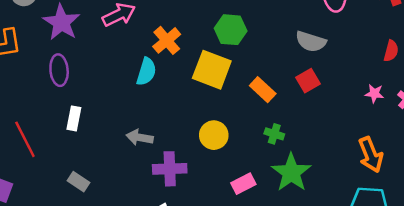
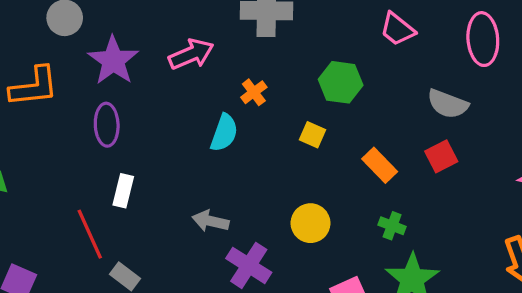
orange cross: (167, 40) -> (254, 92), size x0.7
yellow square: (212, 70) -> (312, 135), size x0.5
red line: (25, 139) -> (90, 234), moved
purple cross: (170, 169) -> (249, 265), turned 32

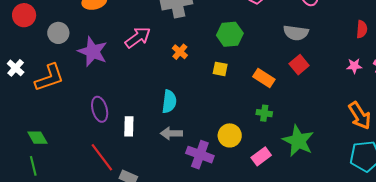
purple ellipse: (107, 125) -> (100, 109), moved
cyan semicircle: (224, 133) -> (169, 102), moved
white rectangle: (123, 191) -> (129, 126), moved
yellow circle: (310, 223) -> (230, 135), moved
green cross: (392, 226) -> (264, 113), moved

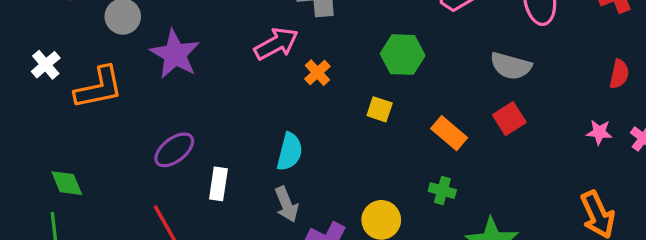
pink arrow: (138, 37) -> (276, 44), moved
purple ellipse: (100, 109) -> (174, 150), turned 60
gray arrow: (171, 133) -> (286, 204), turned -120

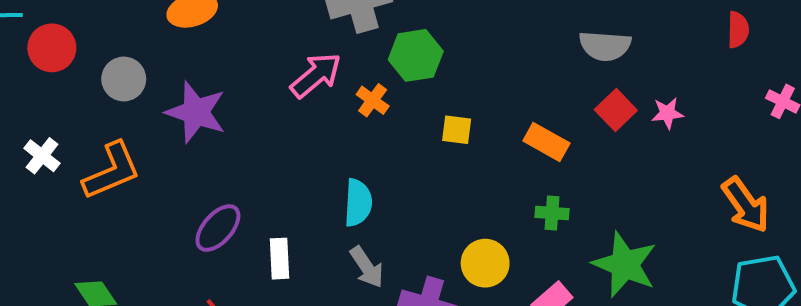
green hexagon: (403, 55) -> (416, 55), moved
pink star: (599, 132) -> (667, 113), moved

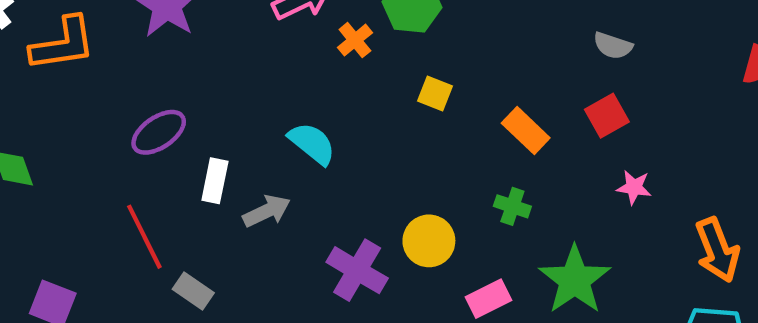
gray semicircle: (605, 46) -> (613, 46), size x0.7
pink star: (667, 113) -> (634, 187), moved
cyan semicircle: (358, 203) -> (312, 143), turned -69
gray arrow: (367, 267) -> (267, 211), moved, turned -96

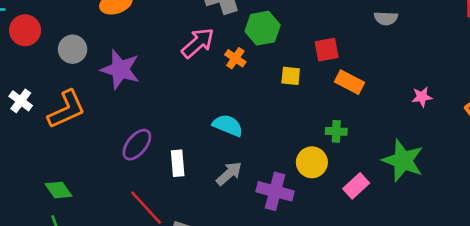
red square: (607, 116) -> (327, 50), moved, turned 35
green cross: (512, 206) -> (336, 131), moved
gray arrow: (267, 211) -> (229, 174), moved

